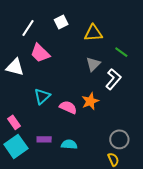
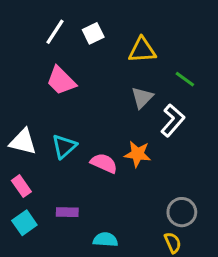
white line: (28, 28) -> (55, 32), moved
white triangle: (15, 67) -> (23, 142), moved
orange star: (90, 101) -> (138, 154), turned 30
cyan semicircle: (69, 144) -> (105, 240), moved
cyan square: (16, 146) -> (24, 223), size x0.7

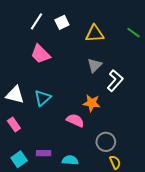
green line: (185, 79) -> (133, 33), moved
pink semicircle: (104, 163) -> (75, 120), moved
purple rectangle: (67, 212) -> (44, 153), moved
gray circle: (182, 212) -> (106, 142), moved
cyan square: (24, 223) -> (19, 159), moved

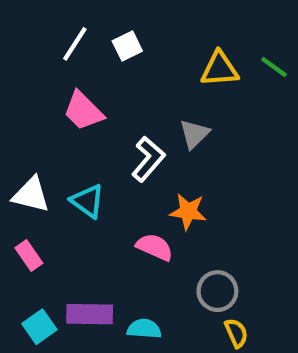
yellow triangle: (95, 34) -> (220, 69), moved
white L-shape: (115, 81) -> (148, 159), moved
cyan triangle: (43, 98) -> (88, 201), turned -42
purple rectangle: (44, 153) -> (90, 314), size x1.5

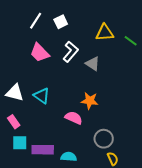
green line: (274, 67) -> (131, 41), moved
gray triangle: (194, 134) -> (93, 64), turned -42
white L-shape: (148, 159) -> (71, 52), moved
cyan square: (39, 327) -> (20, 143), moved, turned 35

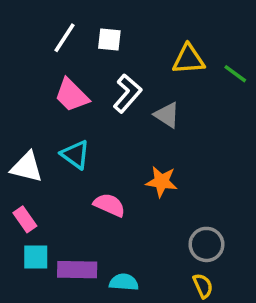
white square: (61, 22) -> (109, 40), turned 32
cyan triangle: (42, 96) -> (75, 155), moved
pink semicircle: (74, 118) -> (109, 205), moved
gray circle: (104, 139) -> (206, 244), moved

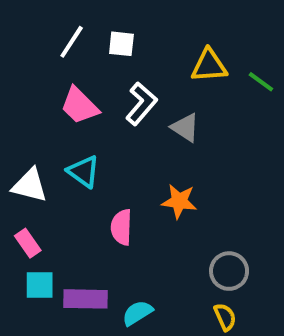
pink semicircle: (109, 205) -> (121, 227), turned -112
cyan semicircle: (124, 282) -> (137, 313), turned -36

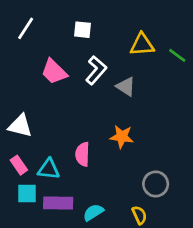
white line: (72, 42) -> (26, 28), moved
cyan triangle: (84, 171) -> (49, 169), moved, turned -30
yellow semicircle: (225, 317) -> (139, 215), moved

